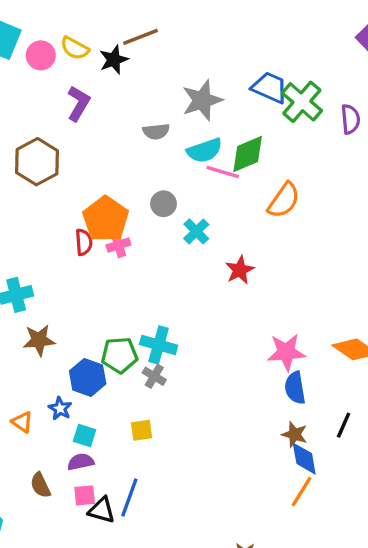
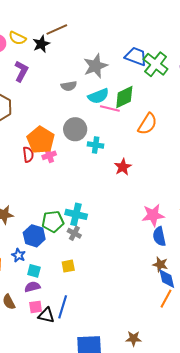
gray circle: (164, 204) -> (75, 129), size x1.5
cyan cross: (196, 231) -> (96, 145), turned -35

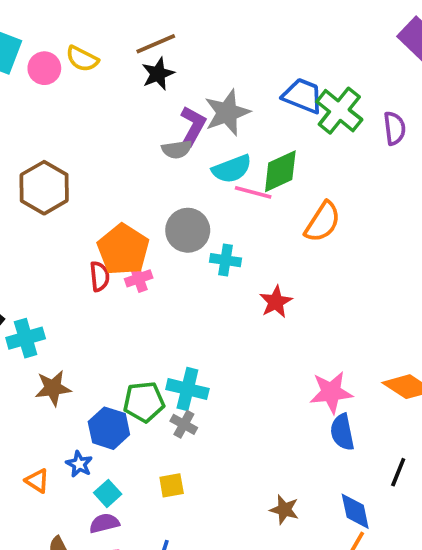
black star: (41, 44) -> (158, 74), moved
purple L-shape: (21, 71) -> (193, 126), moved
brown star: (160, 264) -> (284, 510), moved
cyan square: (34, 271) -> (108, 493), turned 32

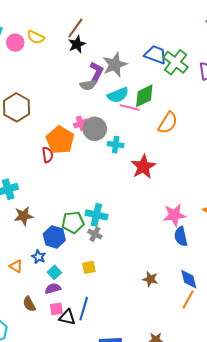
brown line: (156, 44) -> (75, 28), turned -30
pink cross: (139, 278) -> (81, 123), moved
red star: (276, 302) -> (143, 167), size x1.4

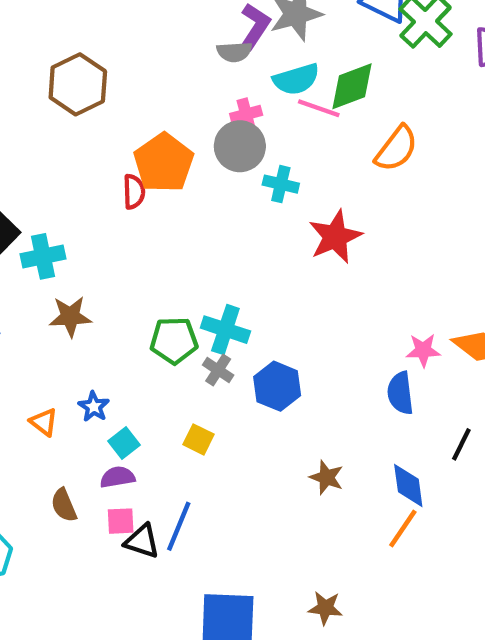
pink cross: (81, 123) -> (246, 114), moved
pink star: (174, 215) -> (423, 350), moved, size x0.7
blue hexagon: (54, 237) -> (277, 386), moved
yellow square: (89, 267) -> (198, 439), turned 32

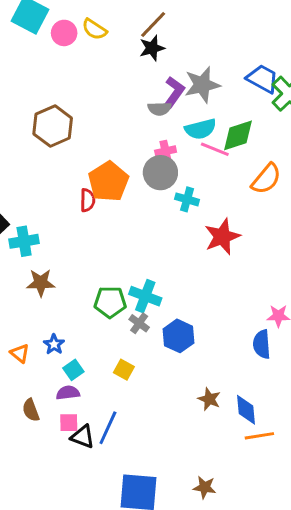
blue diamond: (408, 486) -> (246, 410), moved
orange line: (403, 528) -> (259, 436), turned 44

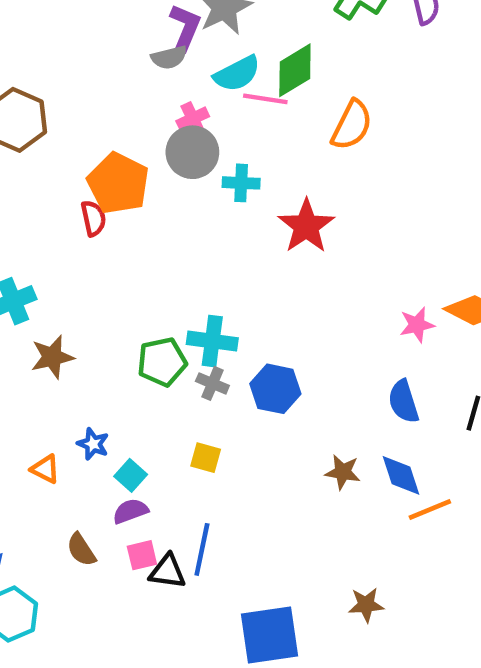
blue semicircle: (262, 344) -> (403, 402), moved

